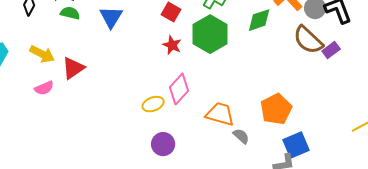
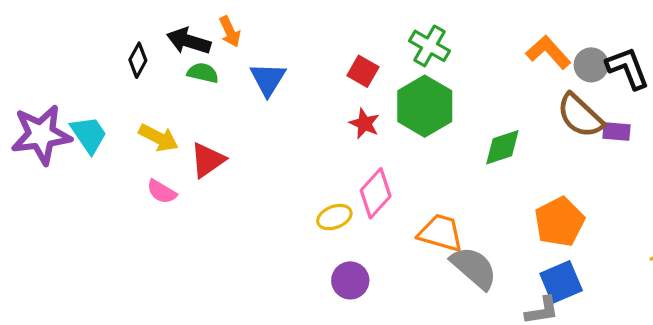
green diamond: (259, 20) -> (502, 147), moved
purple rectangle: (331, 50) -> (617, 131), turned 42
pink semicircle: (44, 88) -> (162, 192), turned 54
orange pentagon: (276, 109) -> (559, 222), moved
gray semicircle: (241, 136) -> (474, 268), size x1.8

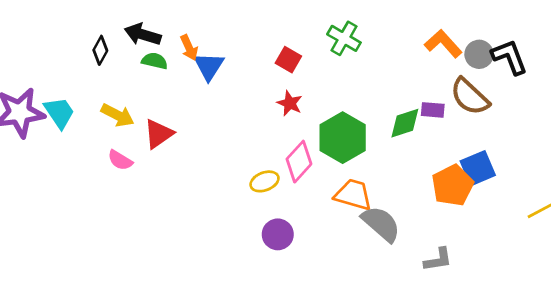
orange arrow: (230, 32) -> (189, 48), moved
green hexagon: (425, 106) -> (343, 138), moved
purple rectangle: (617, 131) -> (433, 110), moved
blue square: (561, 282) -> (478, 168), moved

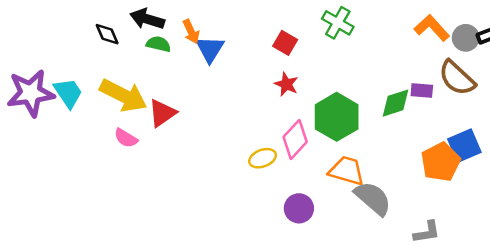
black diamond: (100, 50) -> (107, 34), turned -52
yellow arrow: (118, 115) -> (123, 95), size x1.5
purple circle: (278, 234) -> (299, 208), moved

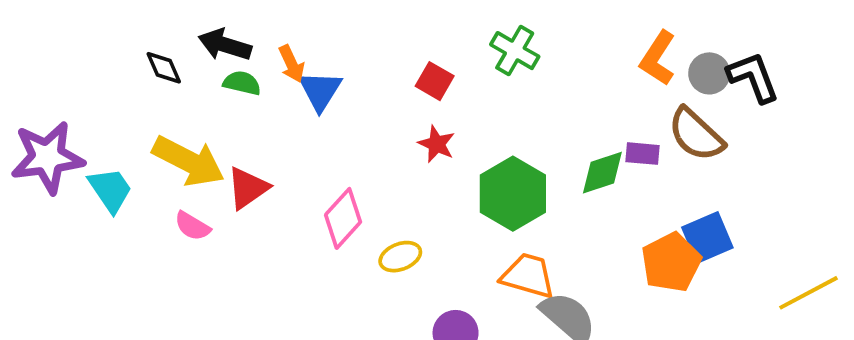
orange L-shape: (432, 28) -> (658, 58), turned -105
cyan trapezoid: (68, 93) -> (110, 190), moved
pink diamond: (295, 139) -> (343, 218), moved

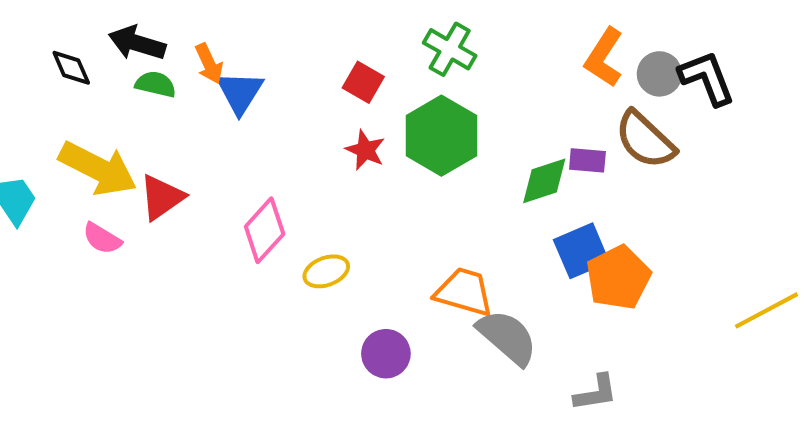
green hexagon: (513, 194) -> (441, 136), moved
blue square: (707, 237) -> (581, 251), moved

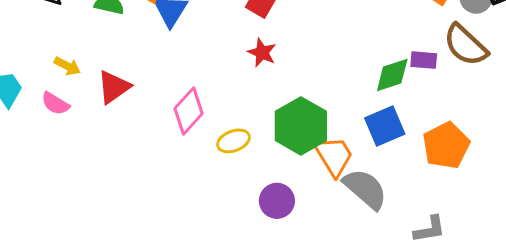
green hexagon: (441, 136) -> (301, 126), moved
yellow arrow: (98, 169) -> (67, 66), size x0.5
pink semicircle: (102, 238) -> (55, 103), moved
blue square: (581, 251) -> (385, 126), moved
orange trapezoid: (464, 292) -> (334, 156), turned 42

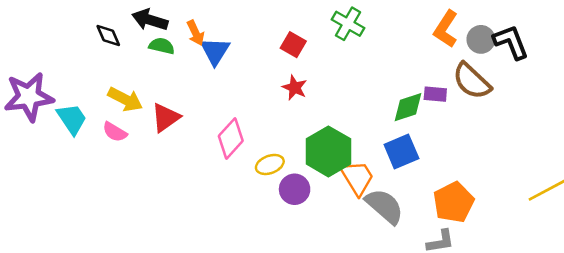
yellow arrow: (67, 66) -> (125, 99), size x1.5
orange pentagon: (446, 145) -> (454, 202), moved
purple circle: (277, 201) -> (295, 189), moved

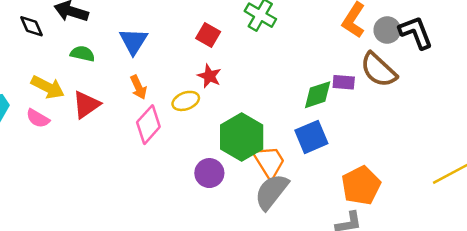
orange arrow: (196, 33) -> (138, 87), moved
green semicircle: (162, 46) -> (83, 54), moved
yellow ellipse: (270, 164) -> (186, 101), moved
gray semicircle: (384, 206) -> (272, 192), moved, turned -93

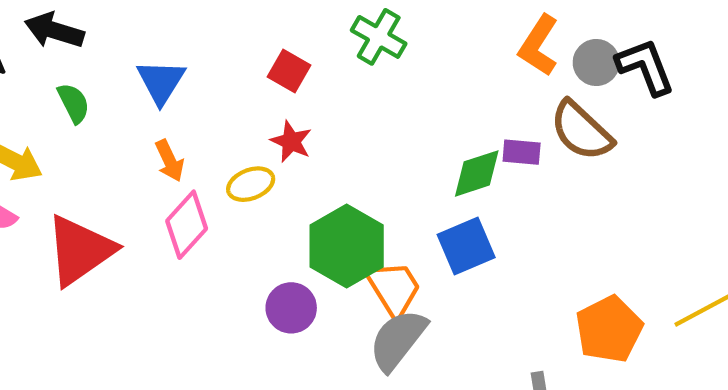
green semicircle: (83, 54) -> (74, 103), turned 50
red triangle: (86, 105) -> (80, 250), moved, size x1.5
orange pentagon: (361, 185) -> (609, 329), moved

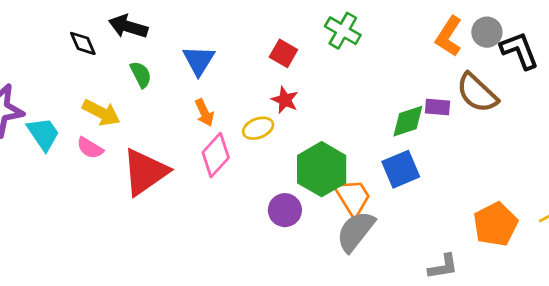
gray circle: (596, 63) -> (487, 32), moved

